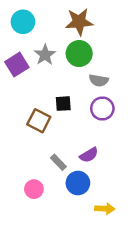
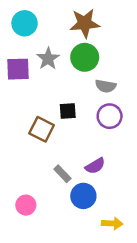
purple square: (17, 65) -> (18, 69), turned 30
pink circle: (34, 189) -> (26, 205), moved

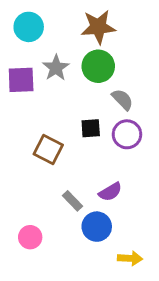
gray semicircle: (106, 86) -> (122, 100), turned -144
black square: (68, 111) -> (91, 128), moved

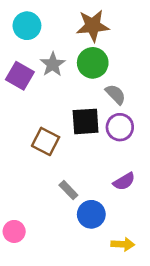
purple square: (21, 80) -> (20, 76), turned 32
black square: (91, 128) -> (86, 121), size x1.5
purple semicircle: (110, 192) -> (124, 181), moved
pink circle: (30, 237) -> (14, 231), moved

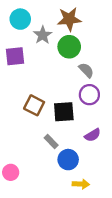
gray star: (53, 64) -> (43, 35), moved
purple square: (20, 76) -> (15, 56), turned -36
black square: (86, 121) -> (64, 112), moved
yellow arrow: (123, 244) -> (81, 184), moved

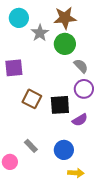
purple square: (15, 56) -> (14, 68), moved
purple semicircle: (93, 135) -> (80, 120), moved
gray rectangle: (51, 141) -> (31, 146), moved

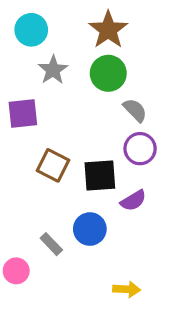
brown star: (65, 18) -> (108, 30), turned -30
gray star: (40, 33) -> (53, 70), moved
blue circle: (64, 150) -> (90, 229), moved

